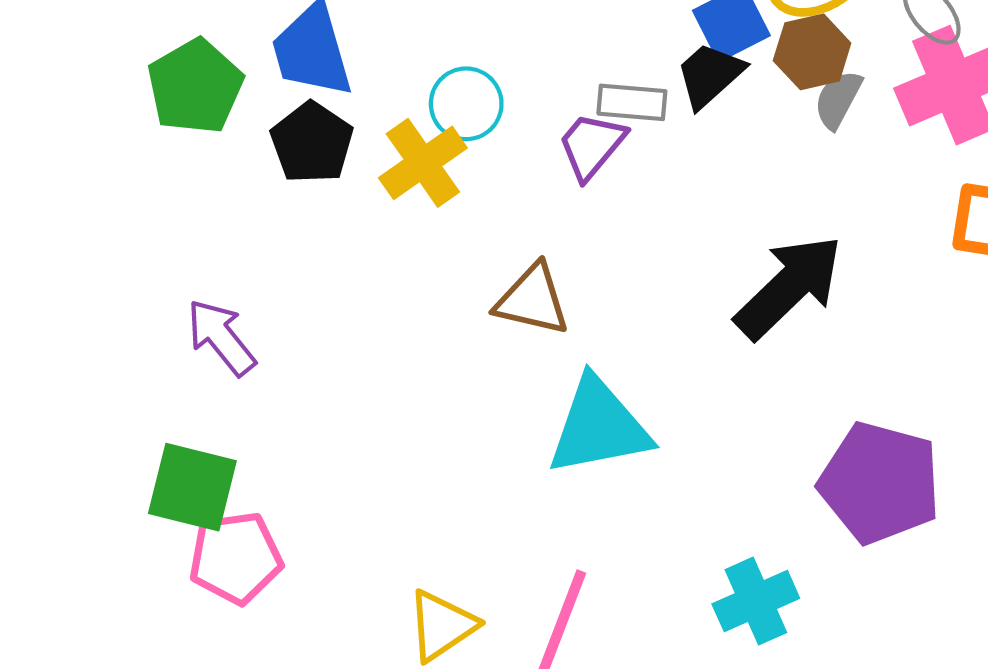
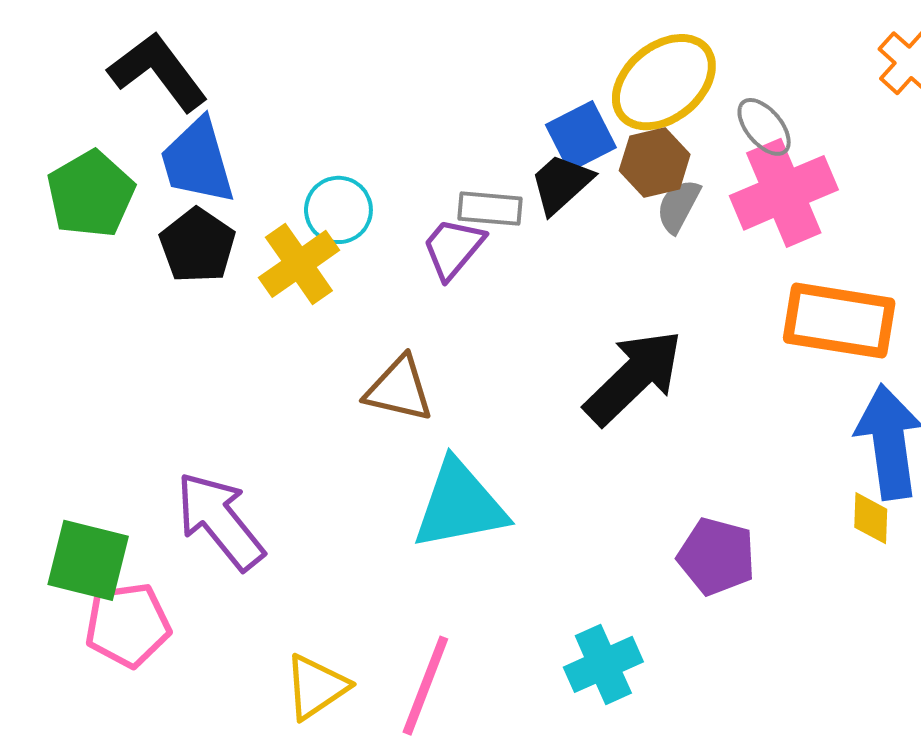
purple arrow: (221, 337) -> (220, 521), moved, size x1.4
purple pentagon: (880, 483) -> (717, 556), size x0.7

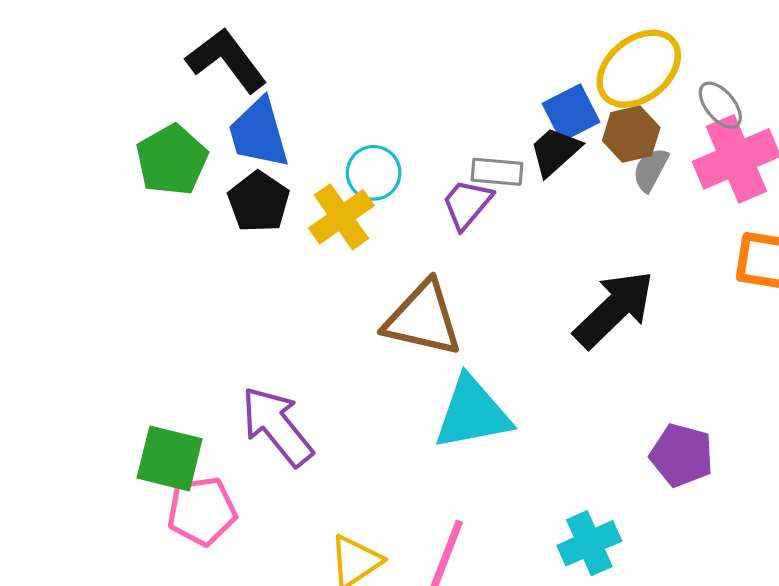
brown triangle: (399, 389) -> (423, 319), size x1.4

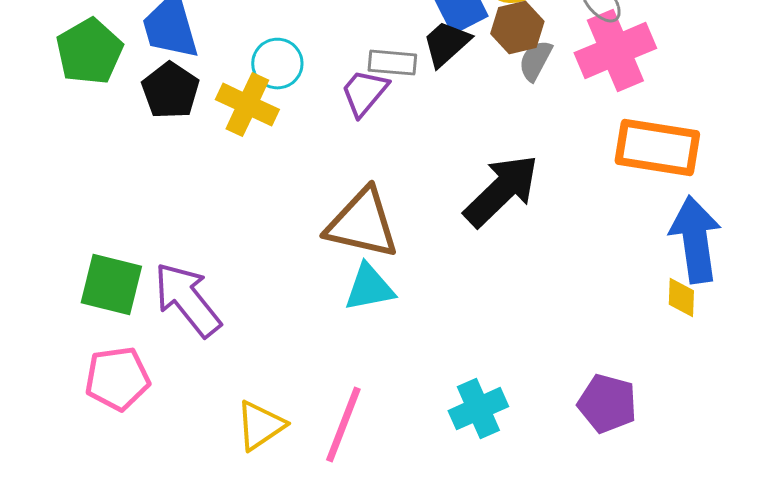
yellow cross: (341, 217) -> (247, 105), turned -30
brown triangle: (423, 319) -> (362, 224), moved
cyan triangle: (472, 413) -> (369, 288), size x0.7
purple pentagon: (682, 455) -> (607, 404), moved
green square: (170, 458) -> (111, 285), moved

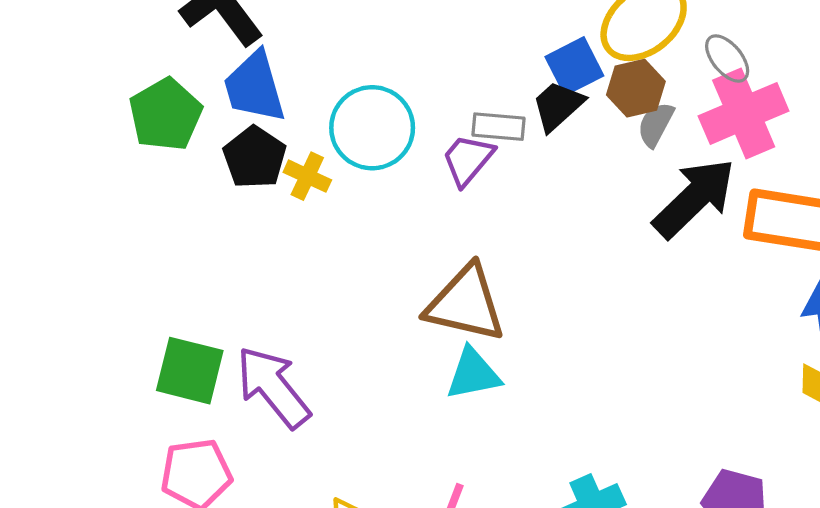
cyan circle: (277, 64) -> (372, 128), size x1.5
yellow cross: (247, 105) -> (307, 176), moved, size x0.7
black arrow: (501, 191) -> (694, 198), moved

